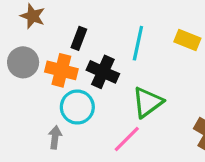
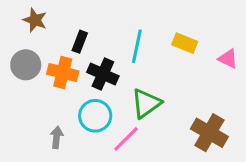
cyan circle: (77, 107) -> (95, 116), moved

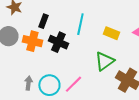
yellow rectangle: (185, 43) -> (111, 33), moved
green triangle: (146, 103) -> (104, 61), moved
cyan circle: (95, 116) -> (49, 85), moved

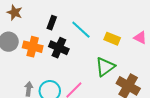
black rectangle: (43, 21) -> (52, 23), moved
cyan line: (80, 24) -> (81, 30), turned -60

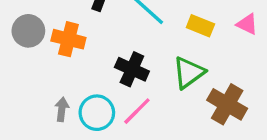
black cross: (59, 48) -> (132, 69), moved

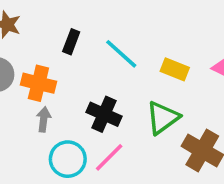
gray arrow: (62, 109) -> (44, 119), moved

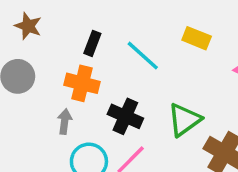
yellow rectangle: (175, 69) -> (197, 38), moved
orange cross: (38, 83) -> (82, 83), moved

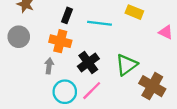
cyan line: (143, 56) -> (100, 23), turned -35
black cross: (125, 116) -> (88, 63), turned 30

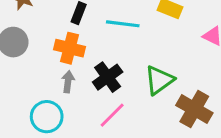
gray arrow: (49, 66) -> (68, 82), moved
cyan circle: (65, 92) -> (47, 117), moved

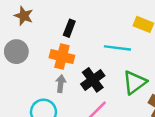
cyan line: (123, 24) -> (117, 48), moved

